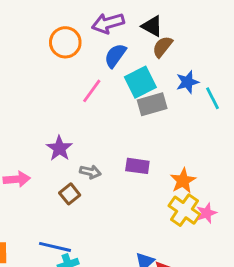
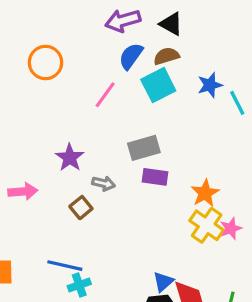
orange circle: (65, 42) -> (46, 63), moved
brown semicircle: (162, 47) -> (166, 56), moved, turned 35
gray rectangle: (152, 104) -> (144, 148), moved

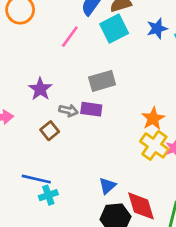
purple rectangle: (155, 177) -> (91, 109), moved
blue triangle: (163, 282) -> (107, 186), moved

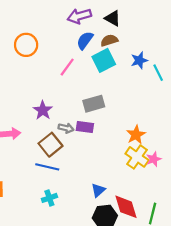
brown square: (50, 131) -> (50, 145), size x1.5
blue line: (36, 179) -> (47, 167), moved

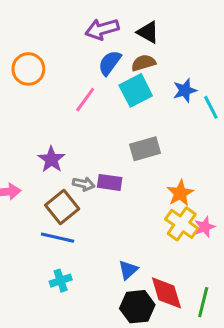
gray rectangle: (94, 104) -> (145, 149), moved

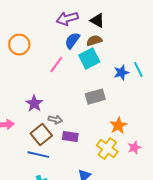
blue star: (185, 90) -> (121, 73), moved
purple rectangle: (110, 182) -> (70, 137), moved
yellow cross: (182, 224) -> (107, 149), moved

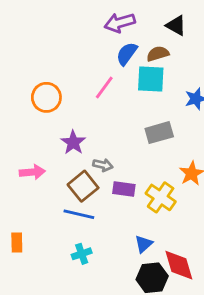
black triangle: (97, 21) -> (176, 25), moved
orange circle: (19, 45) -> (46, 97), moved
cyan square: (89, 59) -> (151, 79), turned 30
yellow cross: (107, 149) -> (161, 197), moved

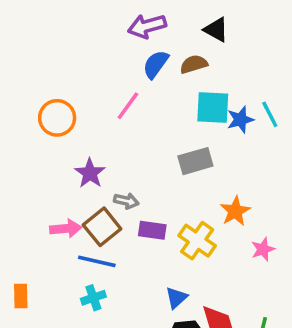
cyan square: (151, 79) -> (213, 107), moved
pink arrow: (32, 172) -> (66, 229), moved
cyan cross: (82, 254) -> (93, 298), moved

